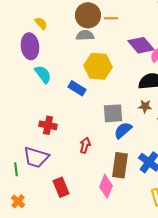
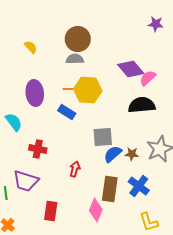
orange line: (111, 18) -> (70, 89), moved
purple ellipse: (30, 46) -> (35, 93), moved
cyan semicircle: (43, 74) -> (14, 122), moved
brown star: (145, 106) -> (132, 154), moved
red rectangle: (61, 187) -> (51, 211), turned 30

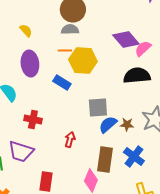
yellow semicircle: (31, 47) -> (26, 30), moved
orange line: (70, 89) -> (65, 50), moved

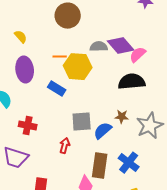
gray semicircle: (70, 30) -> (99, 47), moved
gray square: (98, 108) -> (82, 122), moved
brown star: (127, 124) -> (122, 117), moved

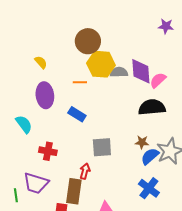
purple diamond: (121, 46) -> (141, 71), turned 36
yellow hexagon: (78, 67) -> (101, 64), moved
blue semicircle: (103, 131) -> (150, 156), moved
brown rectangle: (100, 166) -> (74, 191), moved

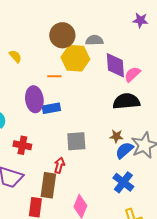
gray semicircle: (119, 72) -> (94, 40), moved
purple ellipse: (45, 95) -> (34, 99), moved
blue rectangle: (77, 114) -> (51, 108), turned -42

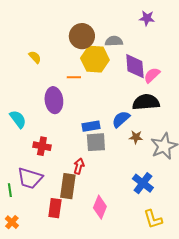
purple star: (140, 20) -> (147, 18), moved
blue rectangle: (51, 108) -> (91, 126), moved
blue semicircle: (124, 150) -> (121, 119), moved

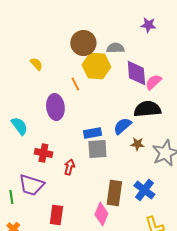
orange line: (74, 77) -> (75, 84), turned 64
red arrow: (79, 166) -> (69, 167), moved
brown rectangle: (68, 186) -> (114, 193), moved

